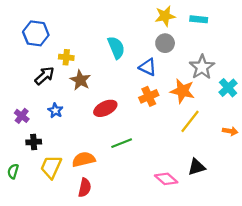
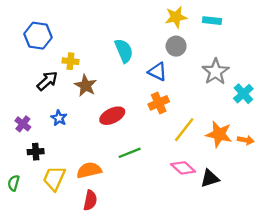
orange star: (182, 91) -> (219, 134), moved
yellow line: (190, 121) -> (184, 130), moved
pink diamond: (166, 179) -> (183, 168), moved

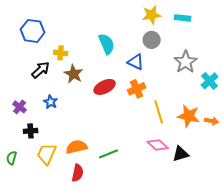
red ellipse: (112, 116) -> (105, 87), moved
yellow line: (184, 130) -> (159, 112), turned -55
green line: (130, 153) -> (109, 154), moved

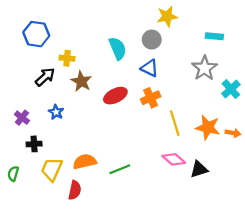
cyan rectangle: (183, 18) -> (214, 36), moved
gray circle: (152, 40) -> (152, 40), moved
red semicircle: (78, 173) -> (75, 190), moved

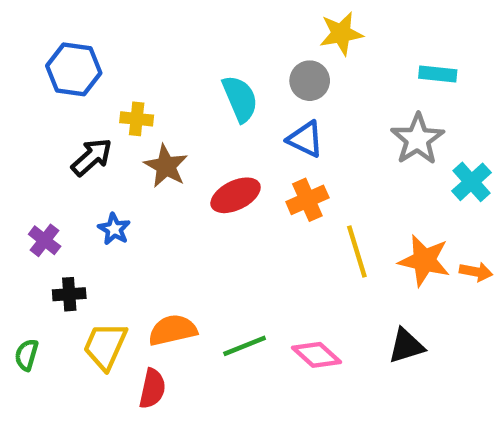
pink diamond: (174, 159) -> (316, 355), moved

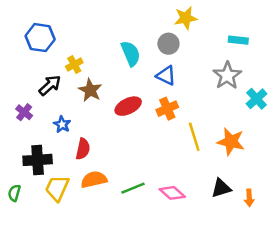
yellow cross: (137, 119) -> (74, 65), turned -35
purple cross: (45, 240) -> (24, 112), moved
orange arrow: (476, 272) -> (249, 198), moved, turned 77
black cross: (69, 294) -> (38, 160), size x1.6
red semicircle: (152, 389) -> (83, 149), moved

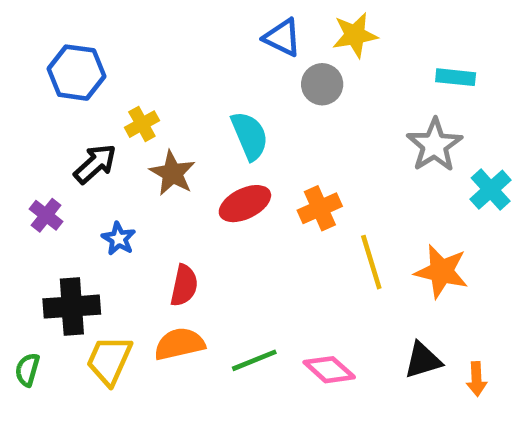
cyan semicircle: (131, 54) -> (250, 136), moved
blue triangle: (166, 76) -> (282, 37), moved
red semicircle: (83, 149) -> (184, 285), moved

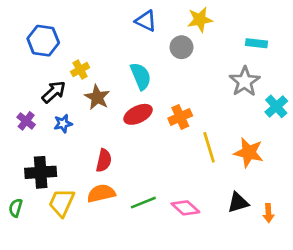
blue triangle: (282, 37) -> (146, 21), moved
blue star: (119, 239) -> (63, 124), moved, turned 30

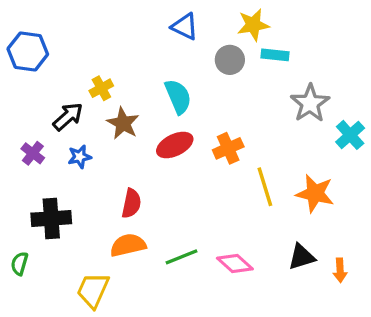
blue hexagon: (43, 41) -> (28, 52), moved
cyan rectangle: (257, 43) -> (275, 55), moved
yellow trapezoid: (62, 203) -> (93, 290), moved

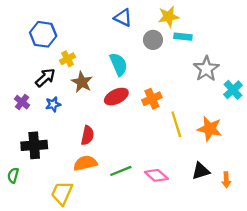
blue hexagon: (28, 52) -> (43, 34), moved

